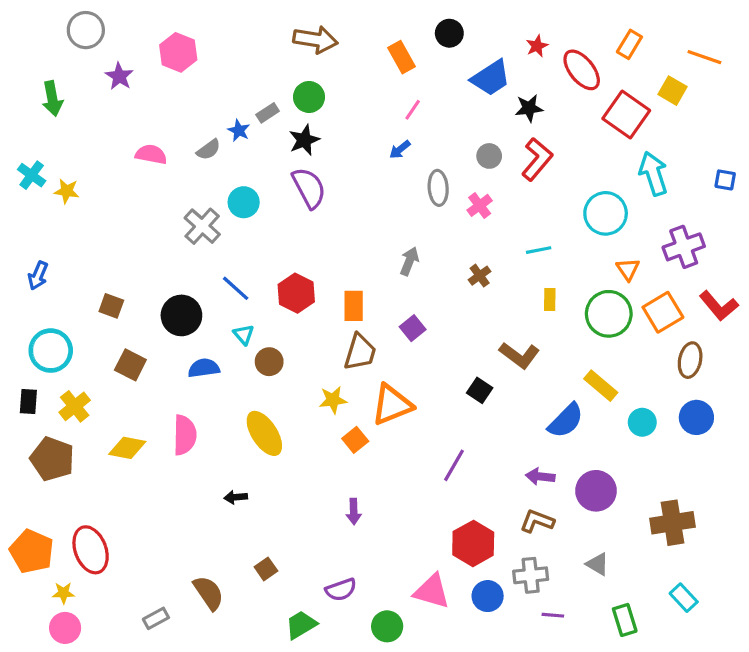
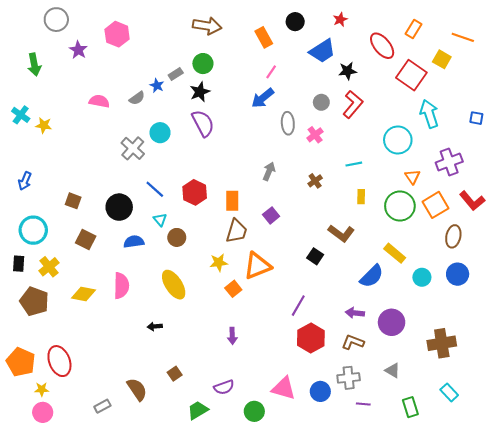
red star: (537, 46) -> (340, 20), moved
blue arrow: (400, 150) -> (263, 98), size x1.6
red hexagon: (473, 543) -> (311, 338), moved

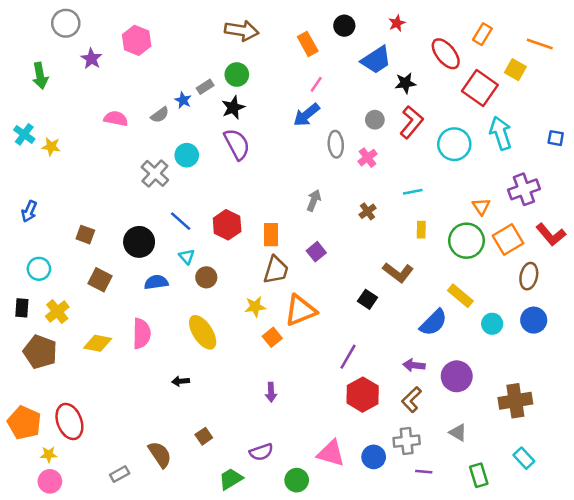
cyan circle: (398, 140) -> (454, 144), moved
cyan circle: (33, 230) -> (39, 269), size x0.7
brown L-shape: (353, 342) -> (412, 399), turned -65

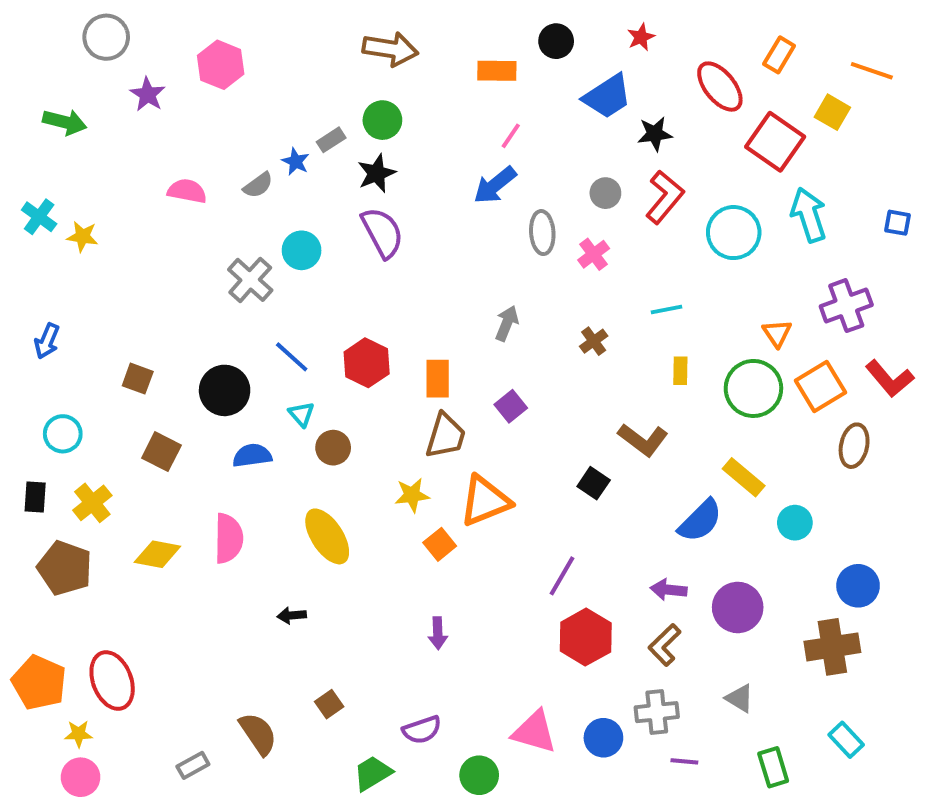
orange rectangle: (308, 44) -> (497, 71), turned -60
green arrow: (40, 76) -> (65, 122), turned -65
blue circle: (534, 320) -> (858, 586), moved

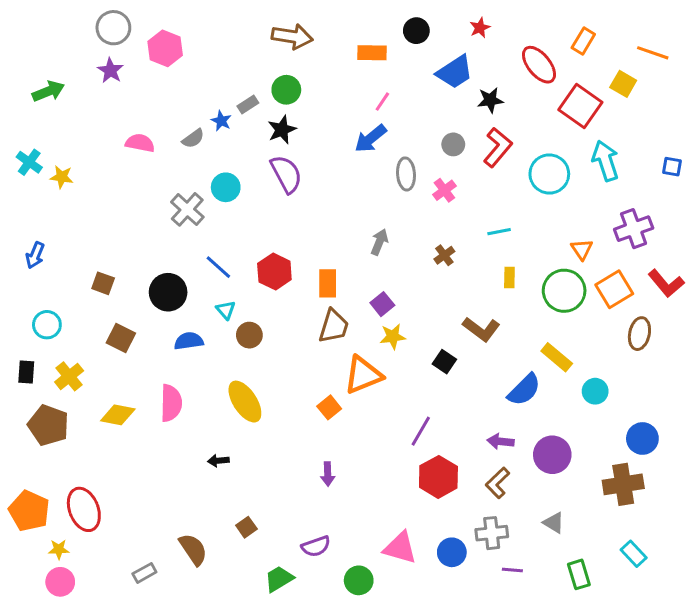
gray circle: (106, 37) -> (113, 28), moved
green arrow: (65, 122) -> (48, 91), turned -36
yellow star: (412, 495) -> (393, 337), moved

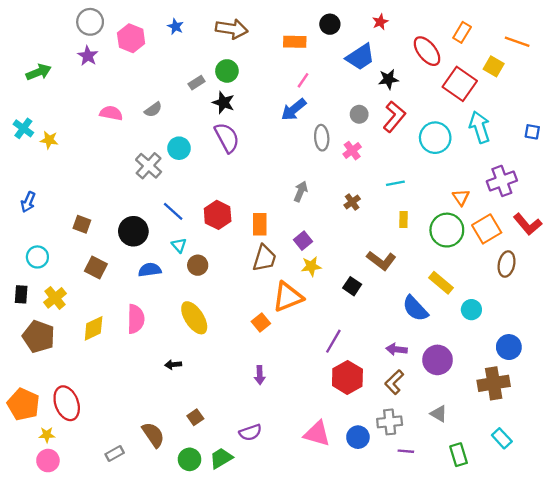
blue star: (221, 121) -> (175, 27), moved
black star: (282, 130) -> (223, 103), turned -30
blue semicircle: (524, 390) -> (415, 308), turned 92
yellow diamond: (118, 415) -> (94, 328), turned -36
green circle: (359, 580) -> (190, 459), moved

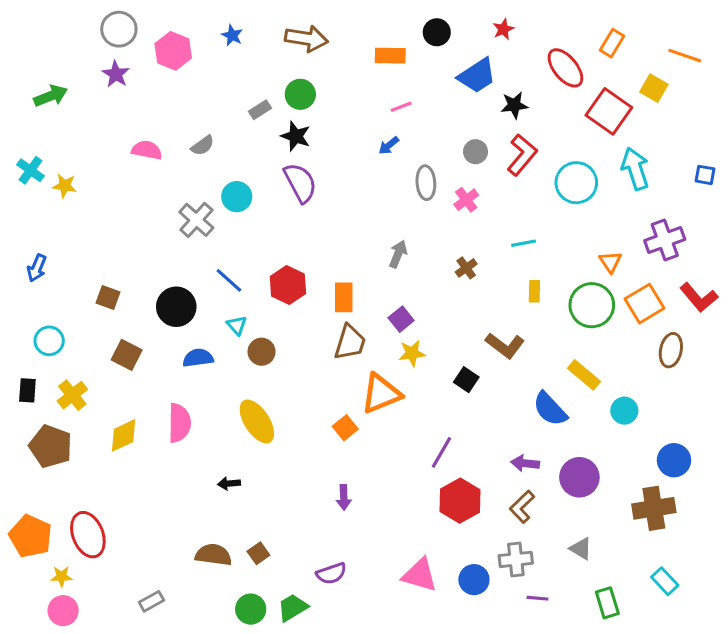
pink line: (303, 80) -> (401, 107), turned 35
blue arrow: (294, 110) -> (389, 145), size x0.6
brown semicircle: (153, 435) -> (213, 555), moved, turned -48

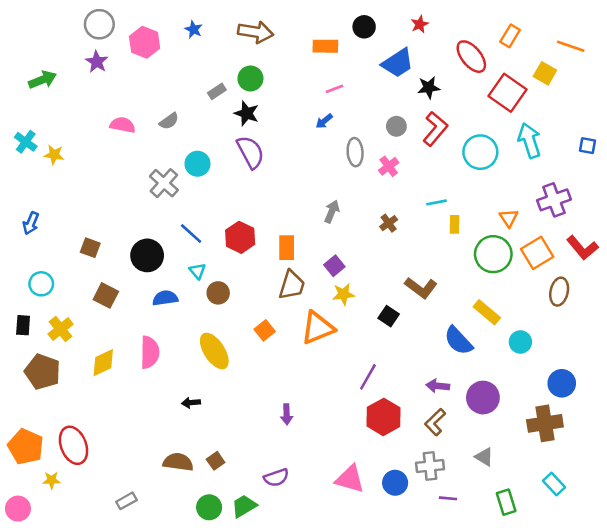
yellow rectangle: (534, 291) -> (455, 224), moved
orange square: (345, 428) -> (265, 330), moved
pink circle: (63, 611) -> (18, 509), moved

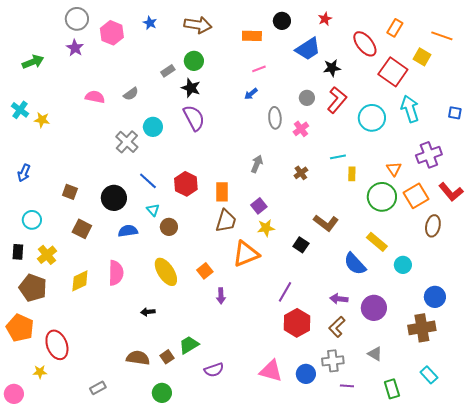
orange square: (265, 330) -> (205, 271), moved
purple arrow: (287, 414) -> (221, 296), moved
orange pentagon: (26, 447) -> (20, 328), moved
green trapezoid: (244, 506) -> (189, 345), moved

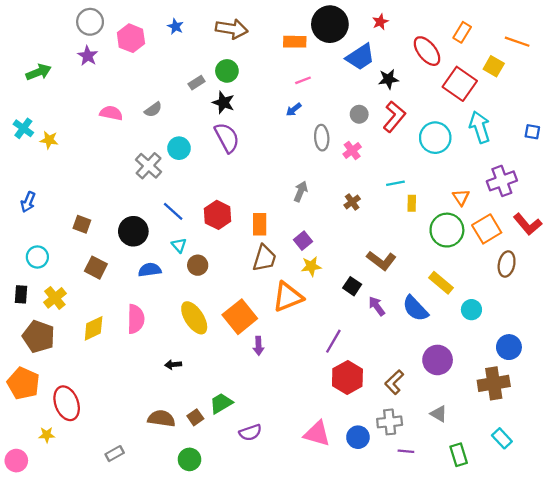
black circle: (282, 21) -> (330, 24), size x1.8
orange square: (205, 271) -> (240, 317), size x1.8
purple arrow: (339, 299) -> (377, 306), moved, turned 48

